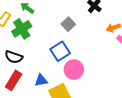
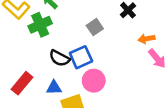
black semicircle: (14, 57) -> (59, 58), moved

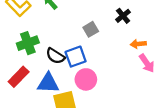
green cross: (40, 25) -> (28, 43), moved
blue triangle: (54, 88) -> (48, 83), size x1.5

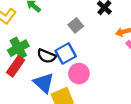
red rectangle: (19, 77) -> (16, 66), moved
blue triangle: (48, 83) -> (44, 83), turned 50

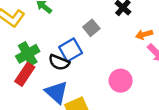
blue square: (66, 53) -> (71, 50), moved
pink circle: (79, 74) -> (121, 81), moved

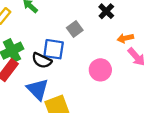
blue square: (71, 50) -> (54, 49), turned 35
pink circle: (121, 81) -> (100, 70), moved

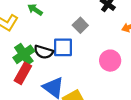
black semicircle: (42, 60) -> (44, 52), moved

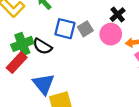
blue square: (63, 47) -> (65, 29), moved
pink circle: (110, 61) -> (111, 34), moved

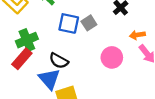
pink circle: (111, 34) -> (112, 57), moved
black semicircle: (42, 46) -> (59, 61), moved

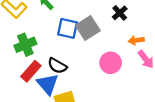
gray square: (89, 23) -> (88, 28), size x1.5
red rectangle: (22, 59) -> (31, 71), moved

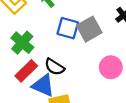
green cross: (25, 45) -> (22, 43), turned -30
blue triangle: (48, 84) -> (43, 85), turned -30

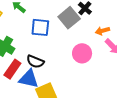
gray square: (89, 29) -> (69, 18), moved

